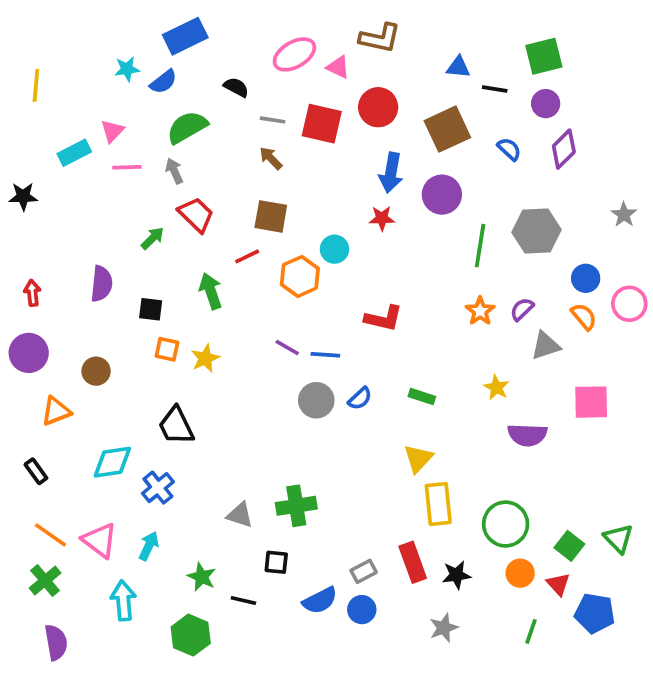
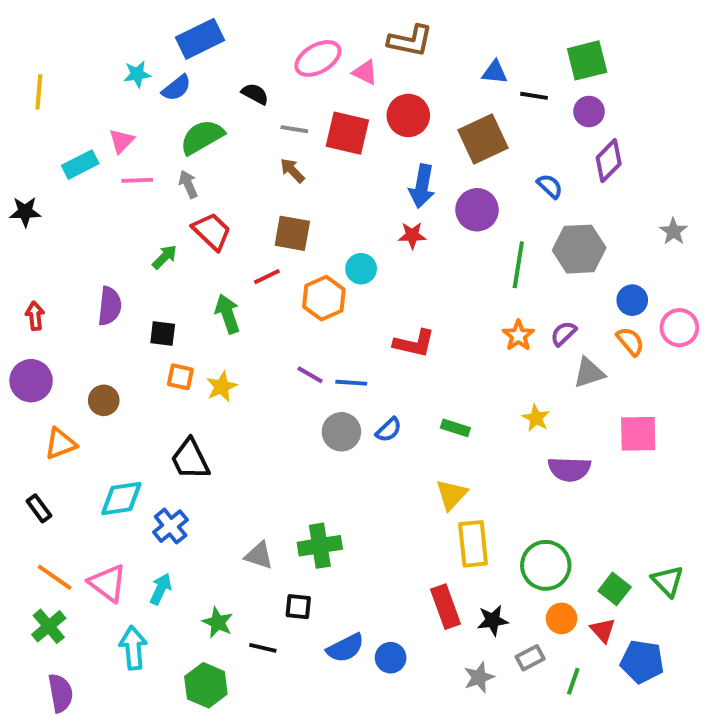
blue semicircle: (509, 149) -> (550, 186), moved
gray rectangle: (364, 571) -> (530, 658), moved

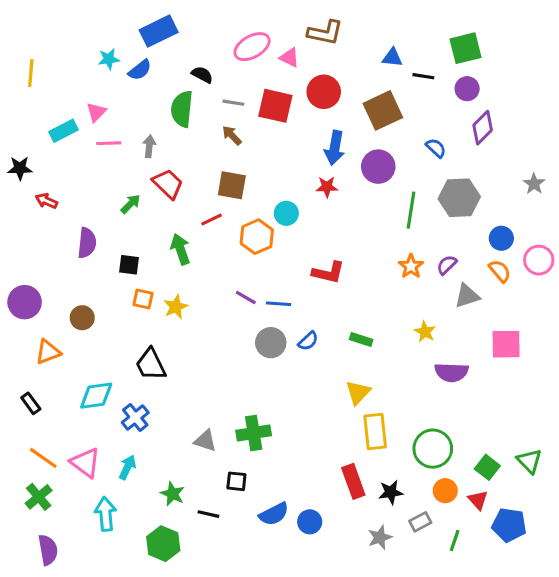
green semicircle: (202, 137) -> (182, 109), moved, turned -54
gray arrow: (188, 184) -> (149, 146), turned 30
red arrow: (35, 316) -> (46, 201), moved, turned -60

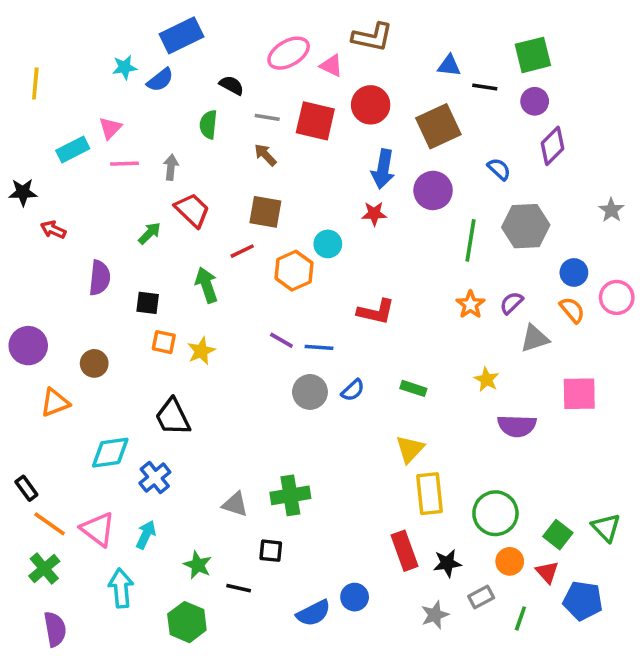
green semicircle: (182, 109) -> (208, 124), size x0.7
black rectangle: (31, 403) -> (26, 488), moved
blue semicircle: (274, 514) -> (314, 613), moved

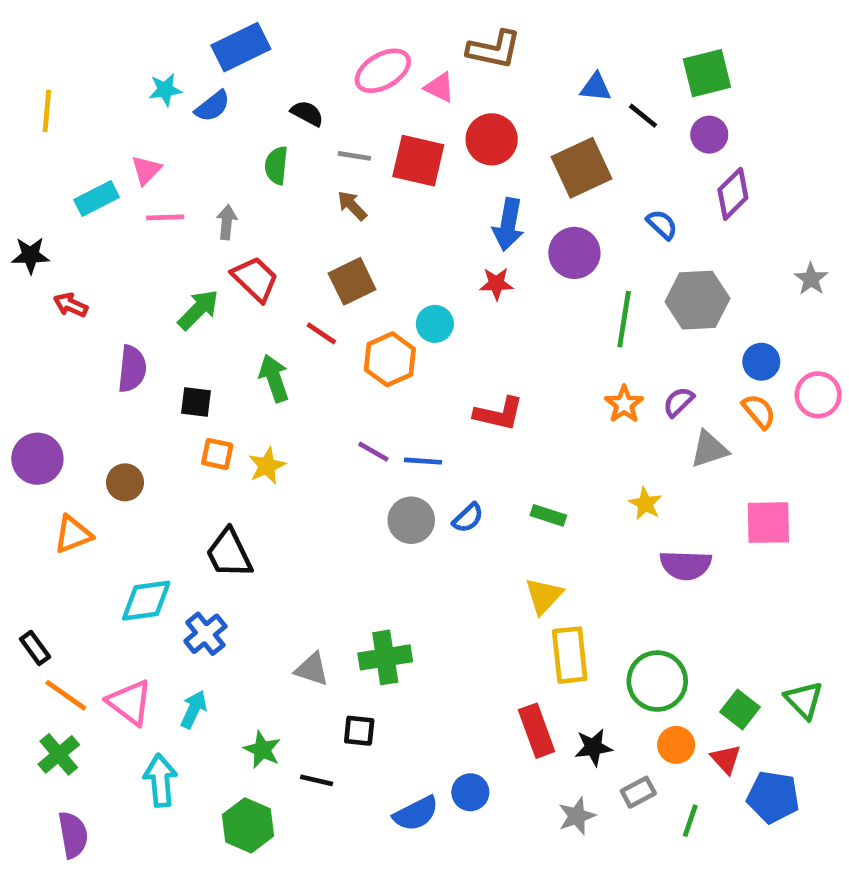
black line: (485, 87) -> (643, 116), turned 30
brown square: (265, 212) -> (352, 281), turned -36
green arrow: (149, 233) -> (198, 310), size x1.4
red line: (242, 251) -> (321, 333), turned 60

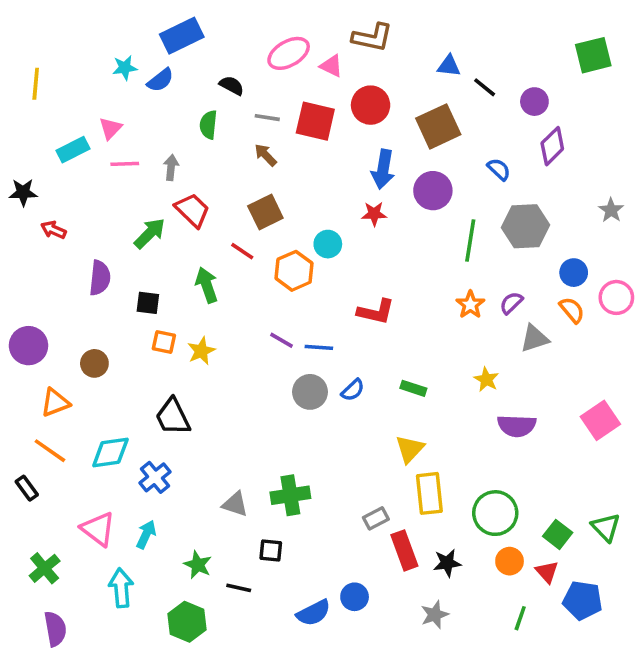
green square: (707, 73) -> (593, 55), moved
pink square: (768, 523) -> (600, 420), moved, turned -33
orange line: (66, 695) -> (50, 451), moved
gray rectangle: (638, 792) -> (376, 518), moved

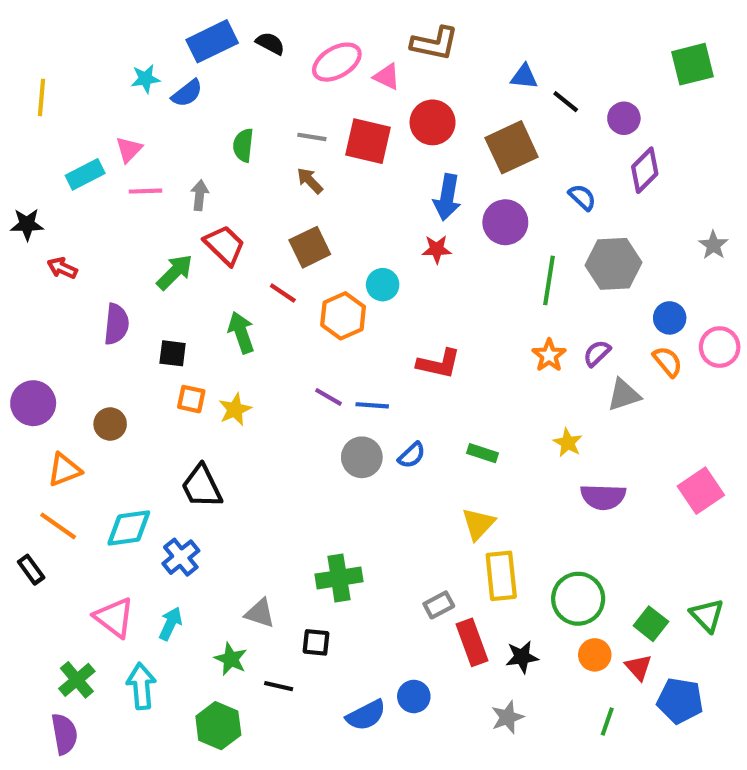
black semicircle: (232, 85) -> (270, 43), moved
gray triangle: (235, 504) -> (260, 613), moved
green cross: (45, 568) -> (77, 680), moved

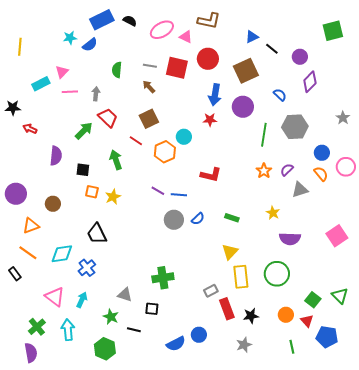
blue triangle: (524, 77) -> (252, 37), turned -32
green circle: (578, 599) -> (277, 274), moved
green line: (607, 721) -> (292, 347), turned -32

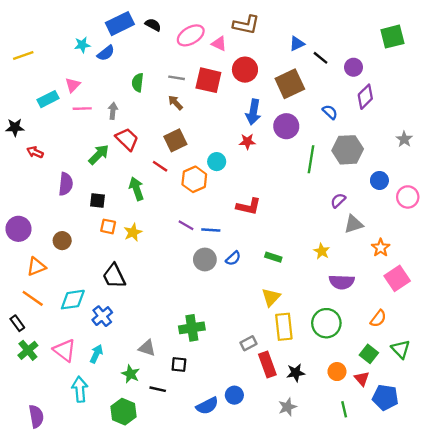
yellow line: (20, 47) -> (23, 55), turned 66
orange star: (264, 171) -> (381, 248), moved
orange semicircle: (321, 174) -> (378, 318), moved, turned 77
green cross: (37, 327) -> (28, 350), moved

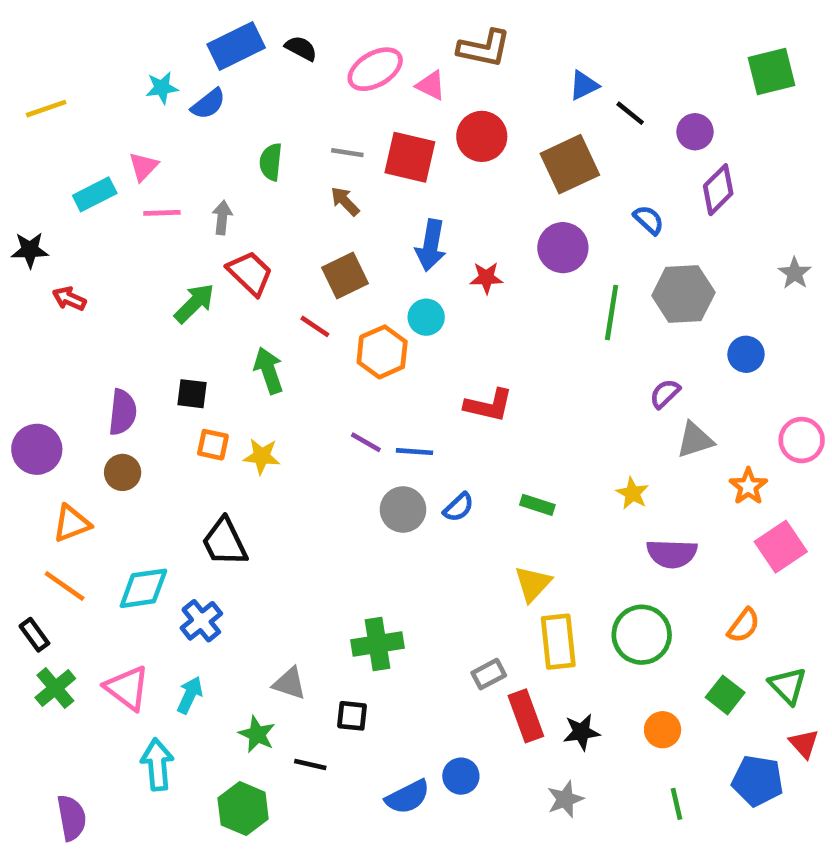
blue arrow: (253, 112) -> (431, 245), moved
purple semicircle: (66, 184) -> (123, 412), moved
pink circle: (408, 197) -> (802, 440), moved
yellow star: (133, 232) -> (262, 456), turned 30
red triangle: (362, 379) -> (804, 744), moved

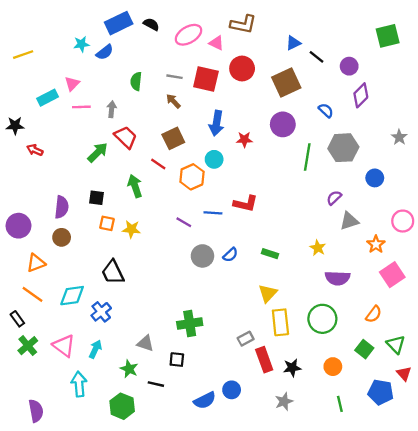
blue line: (415, 452) -> (213, 213), moved

